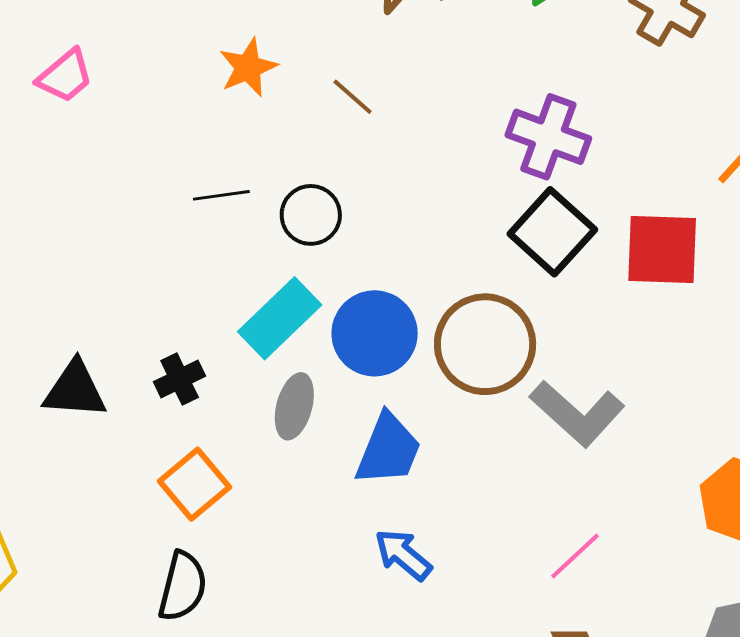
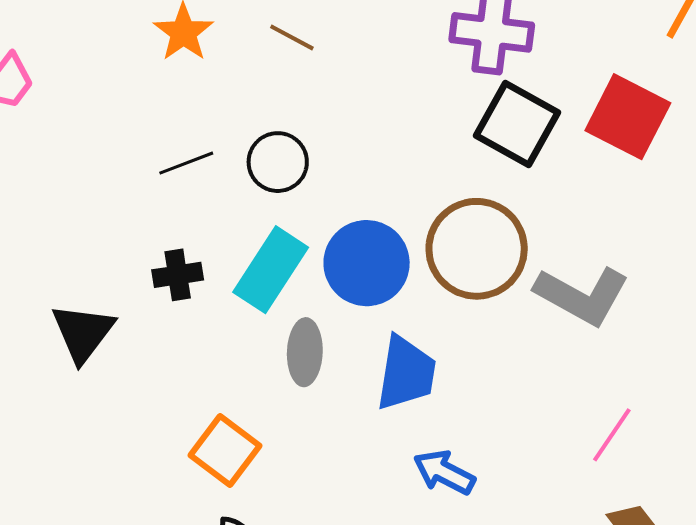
red square: (662, 249) -> (628, 117), turned 38
black cross: (180, 379) -> (178, 275), moved, turned 30
black triangle: (75, 390) -> (83, 333), moved, turned -44

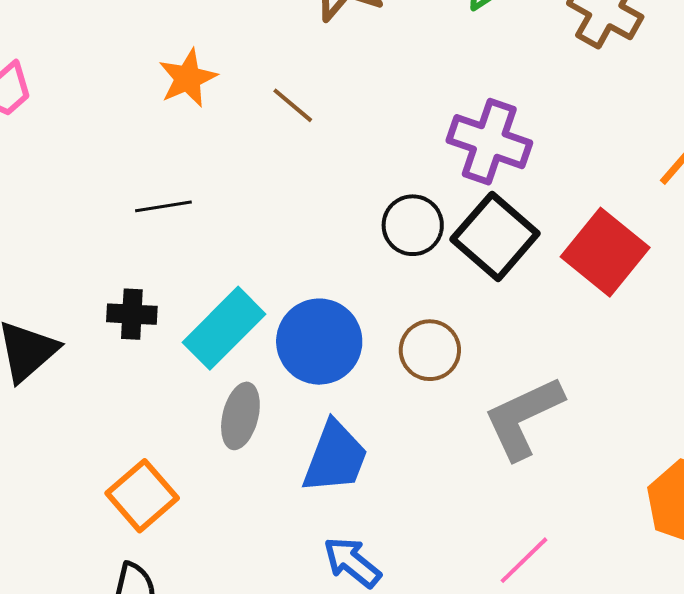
black circle: (278, 162) -> (413, 225), moved
brown circle: (477, 249) -> (430, 350), size x0.6
gray L-shape: (582, 295) -> (523, 418), turned 114

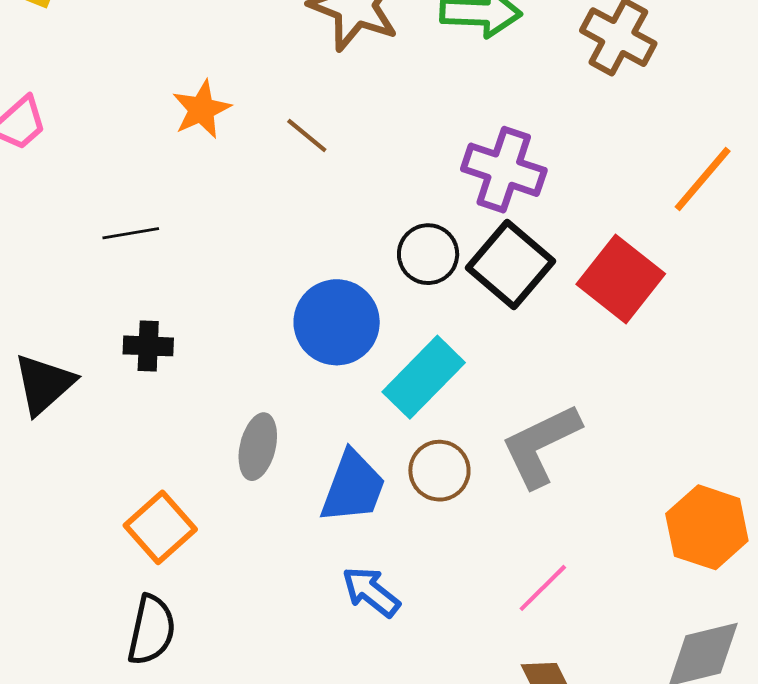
black line: (163, 206) -> (131, 233), moved
cyan rectangle: (224, 328) -> (424, 377), moved
blue circle: (319, 342) -> (337, 322), moved
brown circle: (430, 350) -> (439, 471), moved

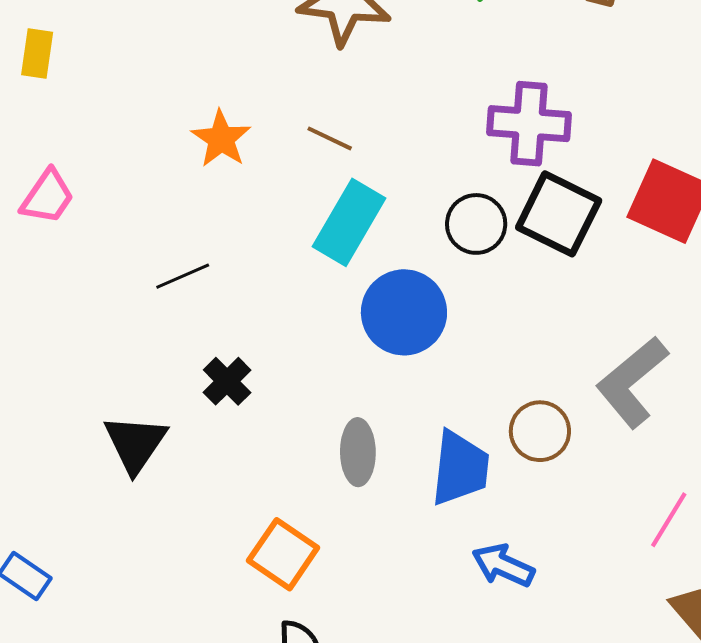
black cross: (148, 346) -> (227, 381), turned -33
cyan rectangle: (424, 377) -> (349, 222), moved

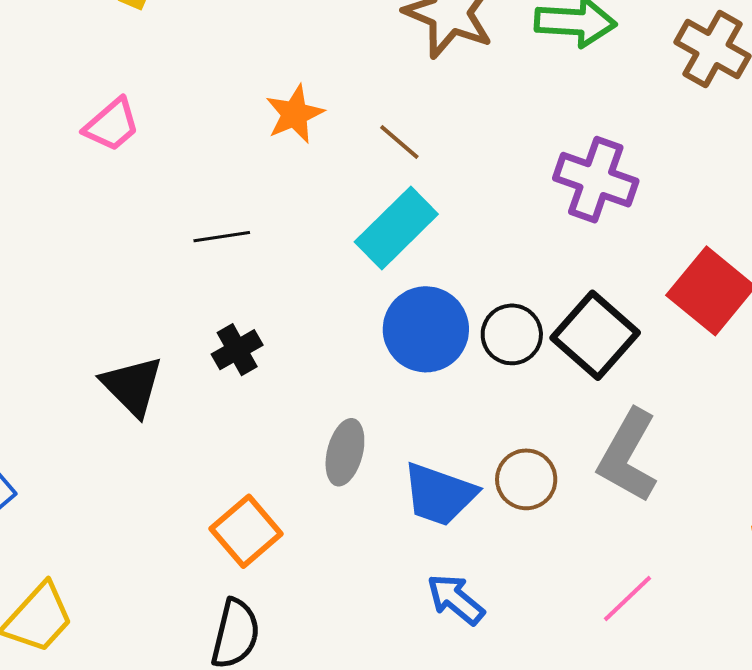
black square: (559, 214) -> (595, 335), moved
black circle: (476, 224) -> (512, 334), moved
gray L-shape: (632, 382) -> (628, 456), turned -36
black triangle: (135, 444) -> (132, 386), turned -34
blue trapezoid: (460, 468) -> (439, 494), turned 88

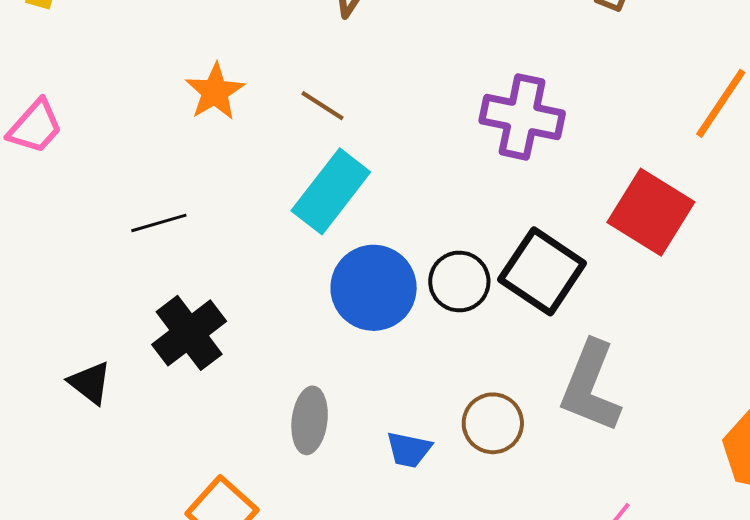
black cross: (237, 350) -> (189, 333), size x1.5
black triangle: (132, 386) -> (90, 383), size x0.7
blue trapezoid: (439, 494) -> (409, 450), size x0.6

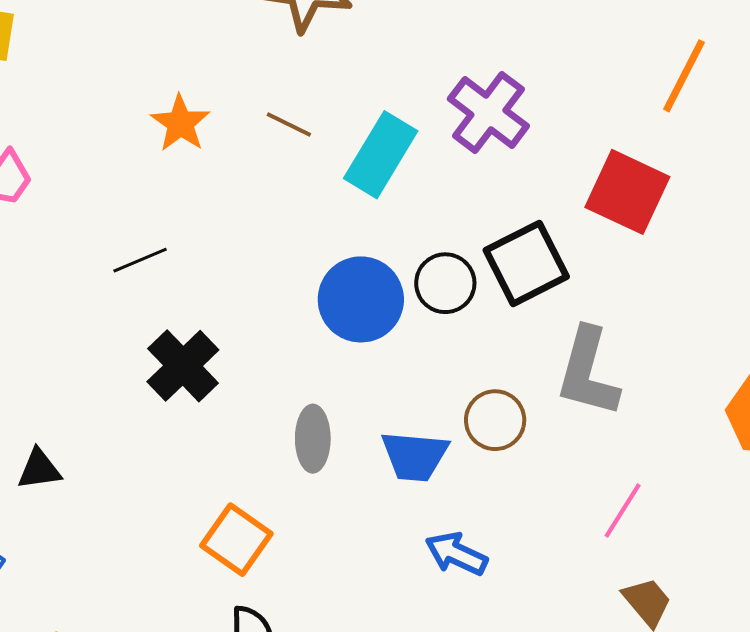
purple cross: (522, 117) -> (488, 112), turned 32
cyan rectangle: (331, 191) -> (381, 155), moved
black square: (542, 271) -> (526, 263), turned 36
black triangle: (90, 383) -> (39, 469), moved, turned -39
blue trapezoid: (409, 450) -> (415, 456), size x1.5

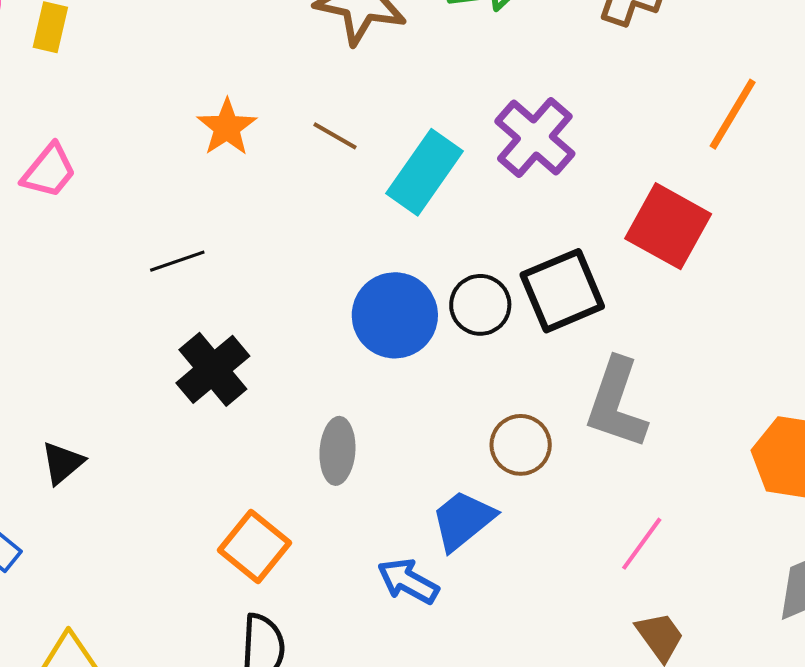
blue trapezoid: (415, 456) -> (463, 520), moved, turned 132
black triangle: (39, 469) -> (62, 463), turned -36
blue arrow: (456, 554) -> (408, 581), moved

